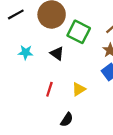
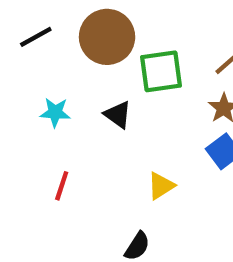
green square: (79, 32) -> (161, 71), turned -35
red line: (49, 89) -> (62, 186), moved

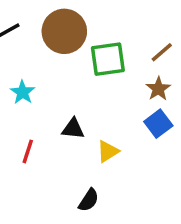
cyan star: (55, 112) -> (23, 92), turned 30
black triangle: (118, 115) -> (73, 129), moved, turned -30

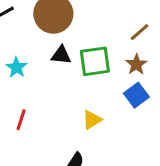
green square: (108, 59) -> (95, 61), moved
black triangle: (73, 129) -> (61, 55), moved

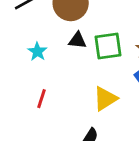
yellow triangle: (92, 120) -> (105, 99), size x1.4

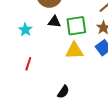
yellow triangle: (105, 99) -> (74, 51), moved, turned 30

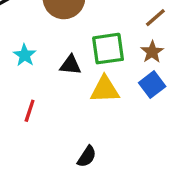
black triangle: (54, 22) -> (70, 65), moved

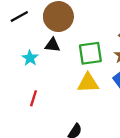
black triangle: (70, 65) -> (52, 45), moved

